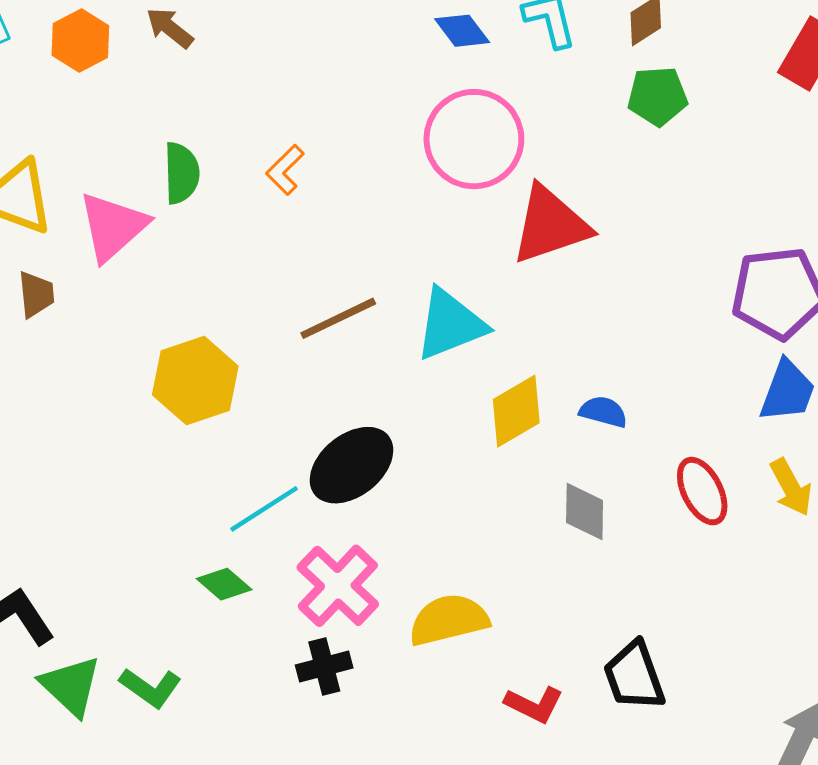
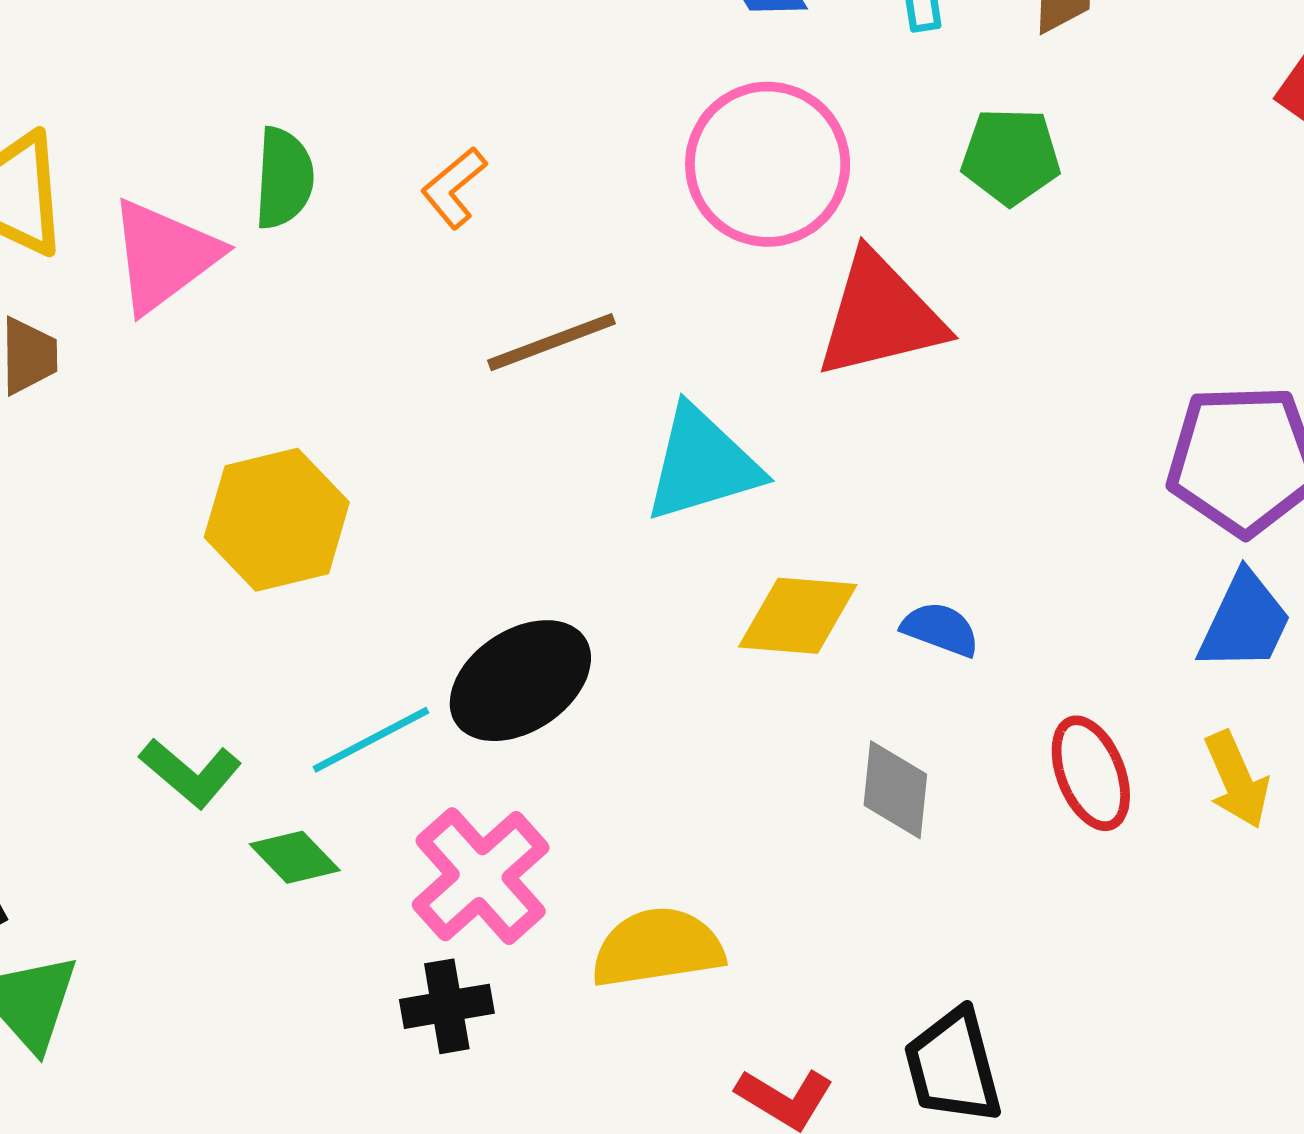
green pentagon: (657, 96) -> (1011, 156), moved
brown line: (338, 318) -> (552, 342), moved
yellow diamond: (516, 411) -> (798, 616), turned 30
green L-shape: (150, 688) -> (191, 773), moved

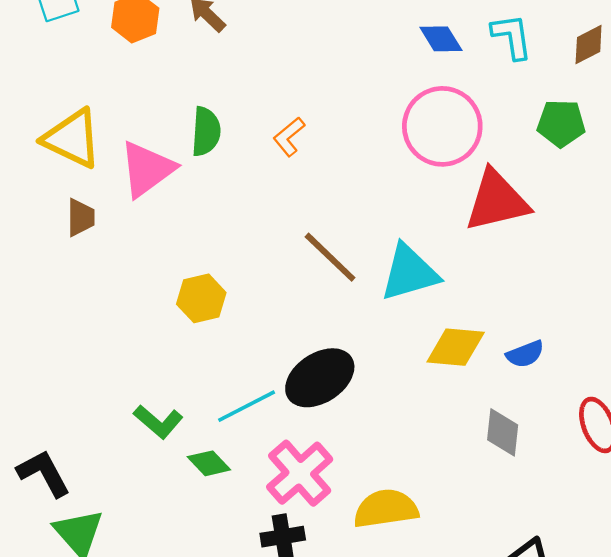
brown line: (552, 342) -> (330, 257), moved, turned 64
yellow hexagon: (277, 520) -> (201, 298), size x0.7
blue semicircle: (940, 629) -> (525, 354), turned 138

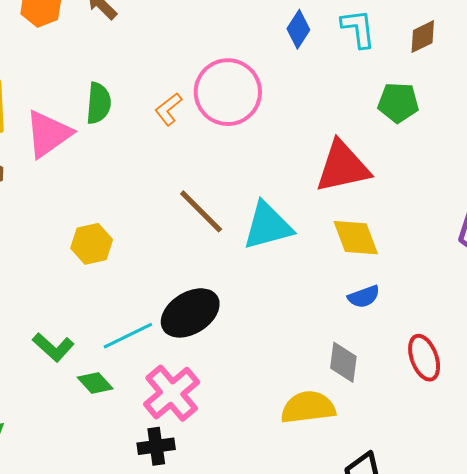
blue diamond: (441, 39) -> (298, 29), turned 63
pink circle: (442, 126) -> (228, 92), moved
yellow diamond: (456, 347) -> (356, 238), moved, turned 63
yellow semicircle: (386, 509) -> (308, 407), moved

